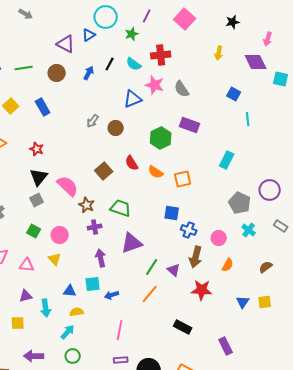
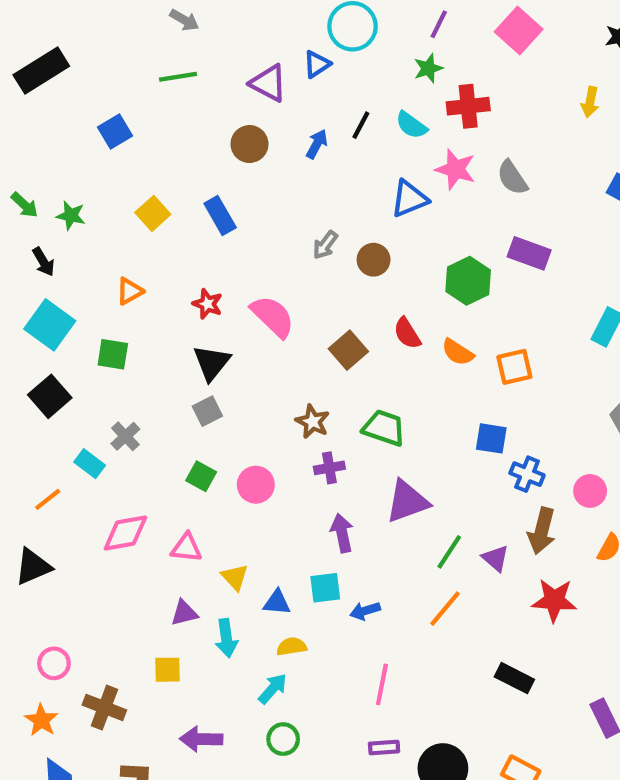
green star: (132, 34) -> (428, 68), moved
green line: (24, 68) -> (178, 77), moved
pink semicircle: (68, 186) -> (273, 316), moved
yellow triangle: (55, 259) -> (235, 577), moved

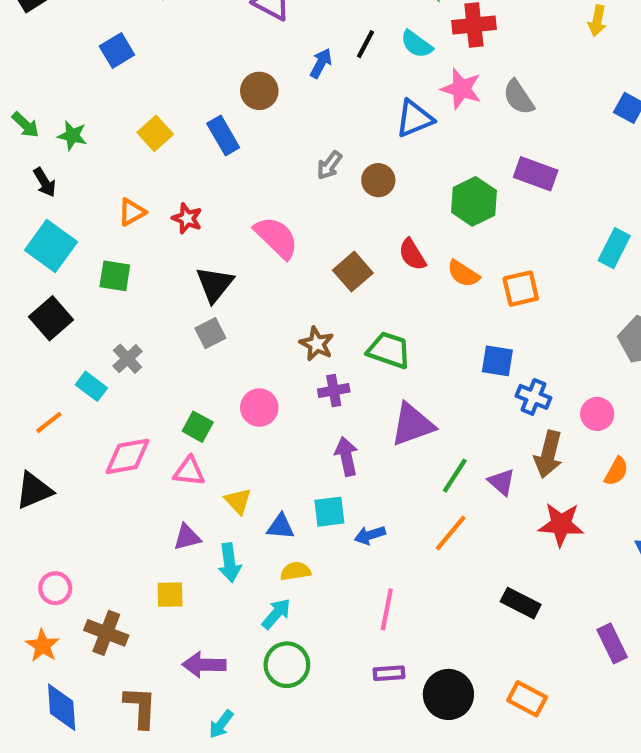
brown circle: (249, 144) -> (259, 91), moved
red star: (207, 304) -> (187, 218), moved
green square: (201, 476) -> (198, 427), moved
green circle: (283, 739) -> (287, 665), size x1.4

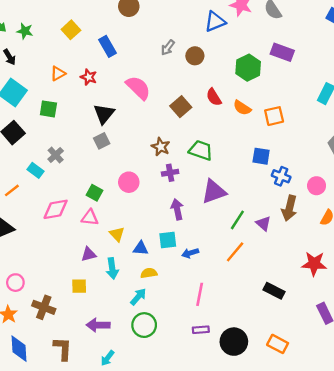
blue rectangle: (223, 136) -> (108, 46), moved
red star: (561, 524) -> (314, 264), moved

